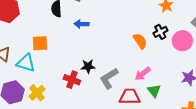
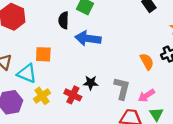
blue arrow: (81, 24) -> (88, 38), size x1.6
gray L-shape: (109, 78) -> (122, 88), moved, turned 130
yellow cross: (37, 93) -> (42, 96), moved

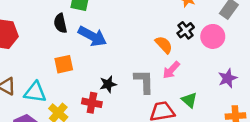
blue arrow: (88, 38) -> (92, 36), turned -145
orange square: (43, 54) -> (64, 64), moved
pink arrow: (146, 96) -> (171, 70), moved

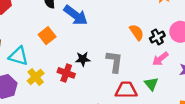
black cross: (186, 30) -> (157, 37), moved
orange square: (64, 64) -> (47, 36), turned -35
pink arrow: (171, 70) -> (160, 59), moved

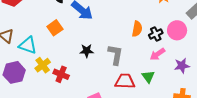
orange semicircle: (137, 32) -> (137, 29), turned 42
red cross: (66, 73) -> (61, 74), moved

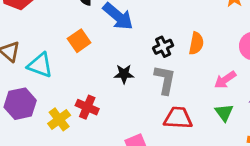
black cross: (156, 34) -> (163, 47), moved
yellow cross: (43, 65) -> (59, 119), moved
green triangle: (148, 77) -> (224, 113), moved

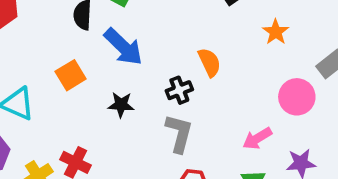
orange semicircle: (196, 43) -> (209, 62), moved, turned -40
black star: (124, 74) -> (121, 105), moved

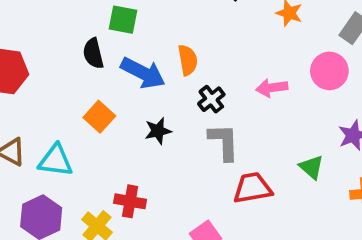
orange semicircle: (209, 62) -> (188, 60), moved, turned 32
pink arrow: (257, 138) -> (272, 88), moved, turned 40

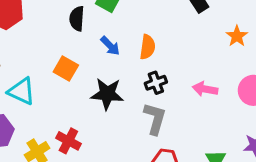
blue arrow: (143, 73) -> (110, 46), size x0.6
orange square: (99, 117) -> (66, 68), turned -30
black star: (158, 131) -> (107, 94), size x1.5

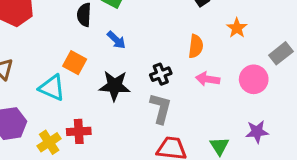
orange semicircle: (148, 47) -> (196, 46), moved
cyan triangle: (22, 91) -> (52, 88), moved
red cross: (68, 141) -> (79, 131), turned -30

